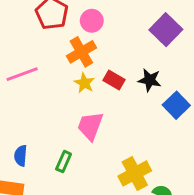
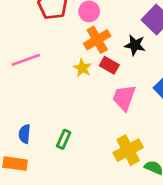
orange cross: (81, 52) -> (97, 40), moved
black star: (150, 80) -> (135, 45), moved
pink trapezoid: (90, 126) -> (124, 98), moved

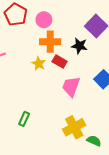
orange cross: (97, 40) -> (50, 42), turned 30

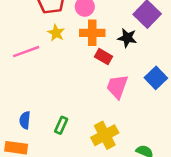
yellow star: (39, 64) -> (56, 33), moved
yellow cross: (74, 127) -> (105, 135), moved

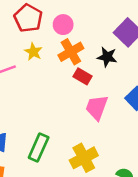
orange cross: (92, 33) -> (71, 52), turned -30
green rectangle: (61, 125) -> (39, 147), size x1.5

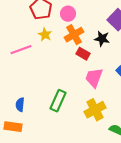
green rectangle: (39, 147) -> (58, 101), moved
yellow cross: (84, 158) -> (95, 110), moved

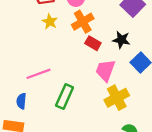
black star: (102, 39) -> (121, 40), moved
pink line: (21, 50) -> (38, 74), moved
yellow cross: (95, 110) -> (117, 98), moved

